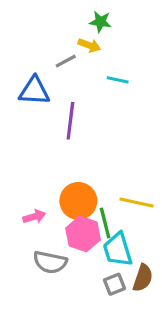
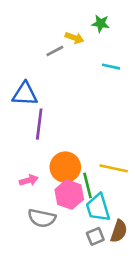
green star: (100, 22) -> (101, 24), moved
cyan line: (118, 80) -> (111, 67), moved
blue triangle: (34, 91) -> (25, 94), moved
purple line: (70, 121) -> (39, 124), moved

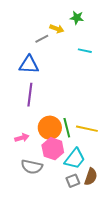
blue triangle: (25, 94) -> (29, 65), moved
green line: (87, 185) -> (67, 128), moved
cyan trapezoid: (98, 208) -> (75, 159), turned -125

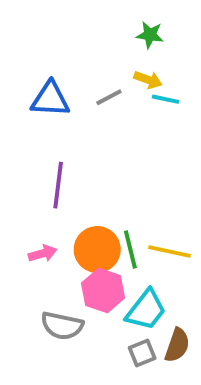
yellow arrow: (57, 29) -> (148, 80), moved
gray line: (42, 39) -> (109, 97), moved
blue triangle: (29, 65) -> (50, 99), moved
pink arrow: (22, 138) -> (43, 253), moved

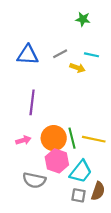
yellow arrow: (148, 80) -> (77, 68), moved
gray square: (142, 353) -> (79, 195), turned 32

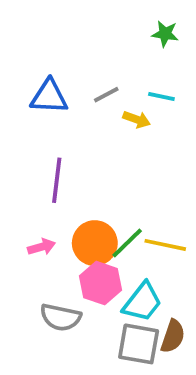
green star: (83, 19) -> (165, 34), moved
green line: (72, 138) -> (127, 243), turned 60
gray square: (79, 195) -> (139, 344), size x1.6

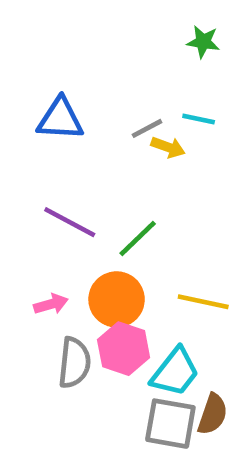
gray line: (106, 95) -> (147, 128), moved
purple line: (57, 180) -> (70, 222), turned -69
green line: (127, 243) -> (138, 239), moved
gray semicircle: (61, 317) -> (74, 363), moved, turned -96

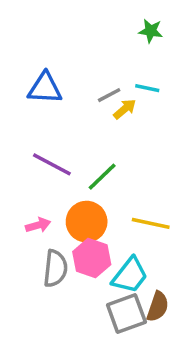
yellow arrow: (168, 147) -> (125, 109), turned -60
gray square: (170, 424) -> (126, 314), turned -30

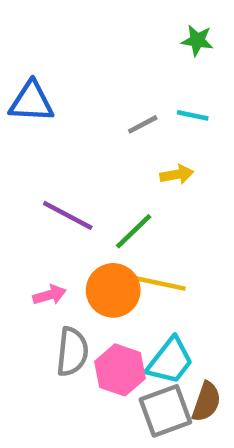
blue triangle: (45, 88) -> (31, 102), moved
yellow arrow: (125, 109) -> (177, 174), moved, turned 30
yellow line: (151, 223) -> (161, 284), moved
pink hexagon: (92, 258) -> (120, 370), moved

